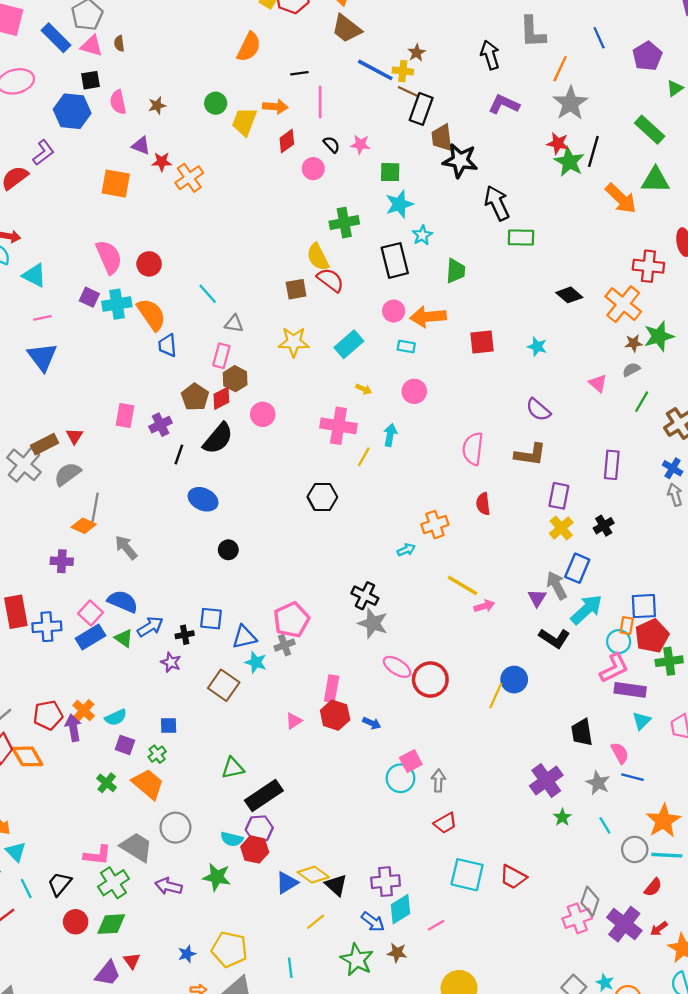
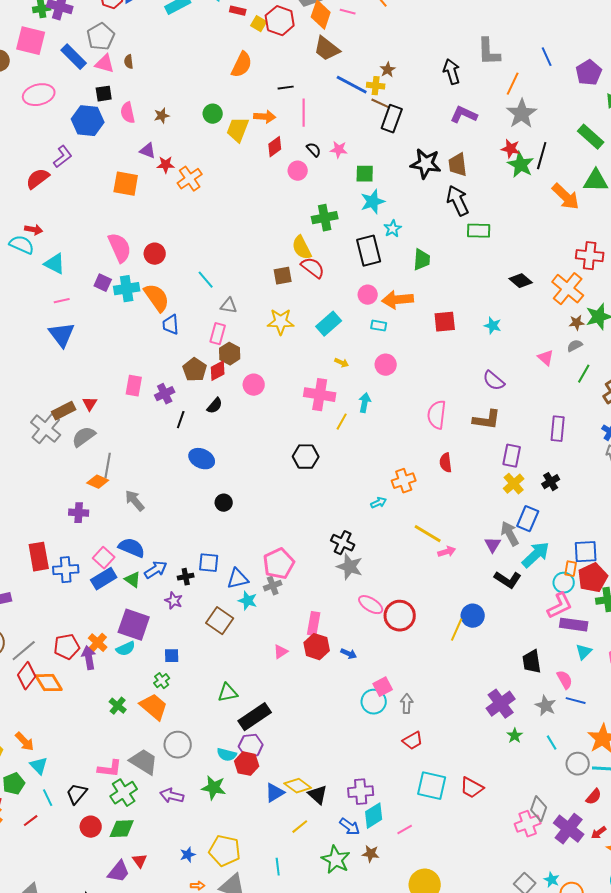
brown trapezoid: (442, 138) -> (458, 165), moved
black semicircle: (218, 438) -> (215, 406), size x0.6
purple square: (125, 745) -> (134, 625), moved, size x1.8

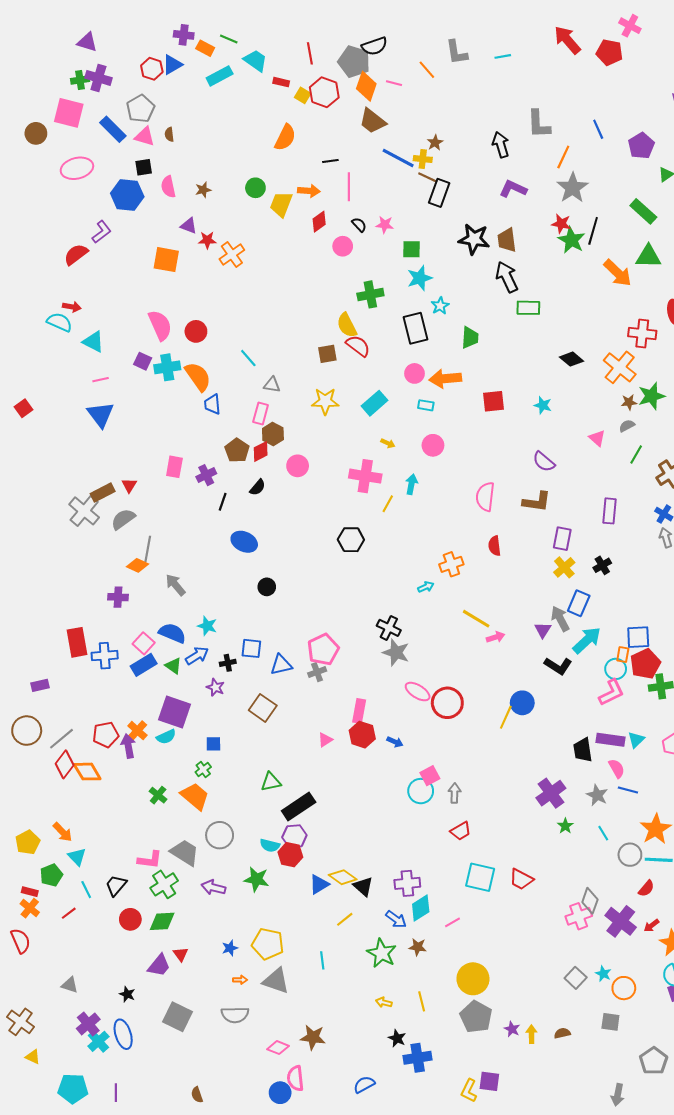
cyan star: (248, 601) -> (207, 626), moved
purple rectangle: (574, 625) -> (610, 740), moved

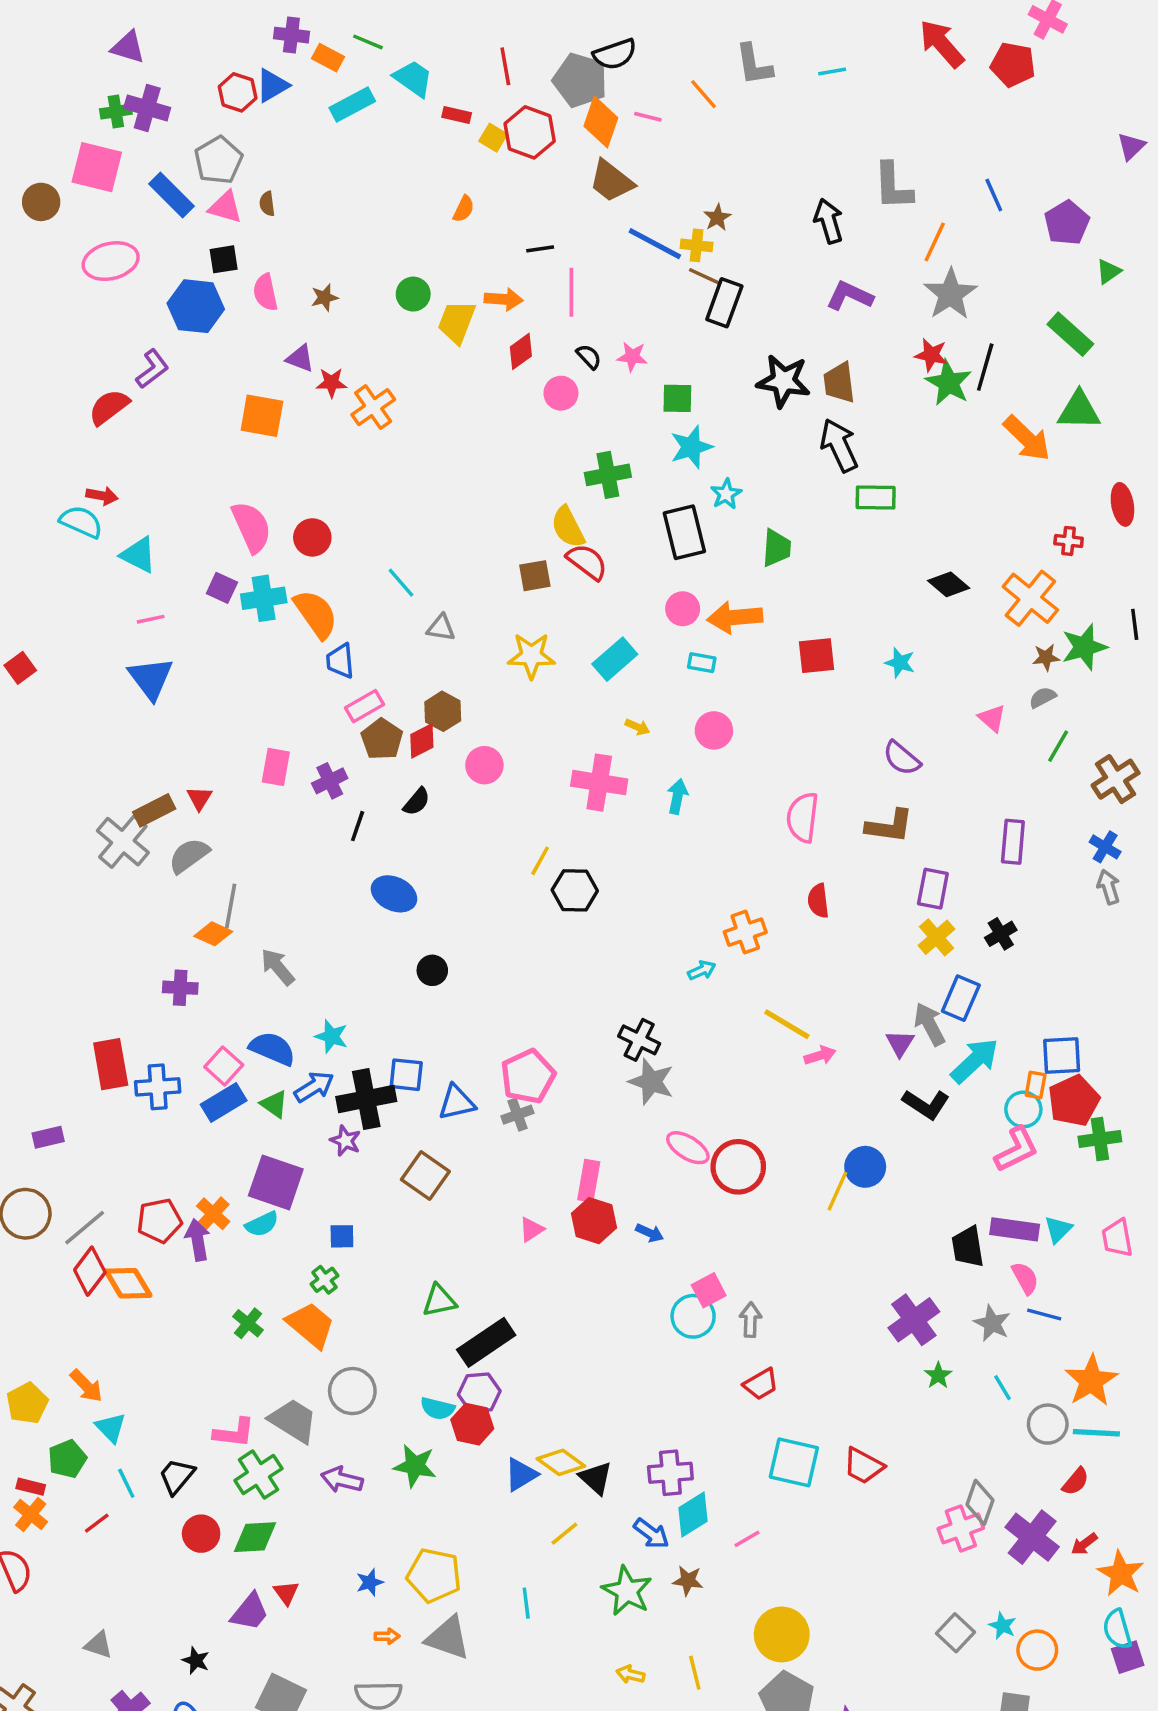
orange semicircle: (285, 137) -> (464, 209), size x0.6
red cross: (642, 333) -> (1069, 541), size x0.6
pink rectangle: (261, 413) -> (364, 706), moved, turned 45
yellow line: (388, 504) -> (540, 861), moved
black cross: (228, 663) -> (366, 1099), size x2.0

